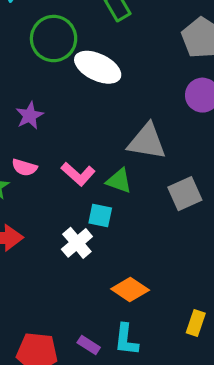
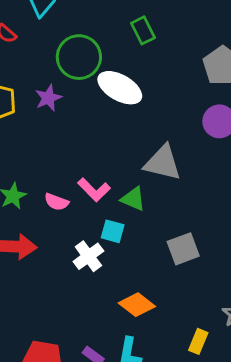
purple star: (30, 116) -> (48, 98), moved
pink semicircle: (24, 167) -> (56, 202), moved
gray square: (185, 194) -> (183, 249), moved

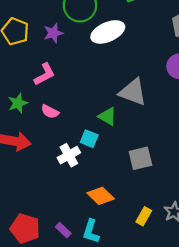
white ellipse: (120, 88) -> (108, 32), turned -60
pink L-shape: (94, 190) -> (45, 74), moved, turned -80
yellow rectangle: (198, 341) -> (144, 216), moved

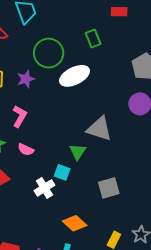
pink L-shape: (45, 74) -> (20, 116), turned -30
green triangle: (108, 116) -> (78, 152), turned 36

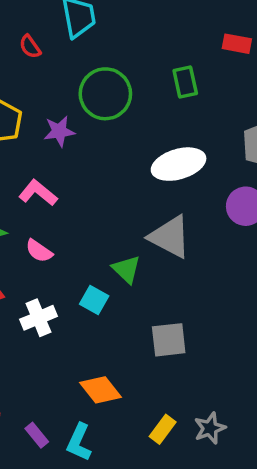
white ellipse: (75, 76) -> (179, 164), moved
pink L-shape: (20, 116) -> (38, 193), turned -90
green triangle: (78, 152) -> (126, 269), turned -30
white cross: (44, 188) -> (39, 318), moved

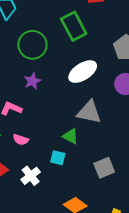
green rectangle: (185, 82) -> (74, 26), size x1.6
purple star: (59, 131) -> (32, 81), moved

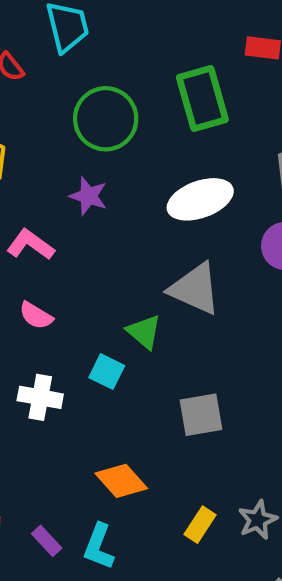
purple star: (32, 81) -> (88, 196), turned 30
white cross: (31, 176) -> (40, 397), turned 36

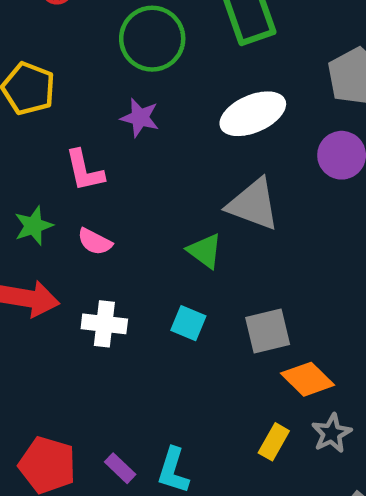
pink L-shape: (30, 245) -> (85, 170), turned -135
cyan square: (107, 372) -> (188, 323), moved
orange diamond: (121, 481) -> (307, 379), moved

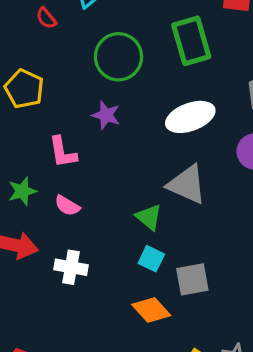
cyan square: (188, 323) -> (151, 259), moved
orange diamond: (307, 379) -> (151, 310), moved

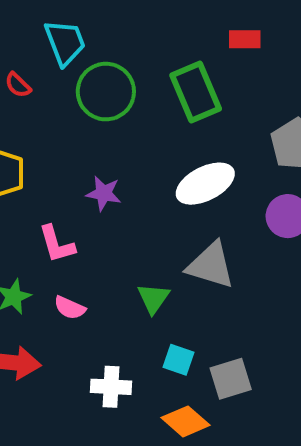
green circle: (118, 57) -> (106, 92), moved
green triangle: (149, 217) -> (153, 298), moved, turned 32
white cross: (71, 267) -> (111, 387), moved

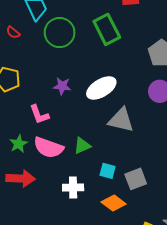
white ellipse: (205, 184) -> (101, 88), moved
green triangle: (153, 298) -> (82, 146), moved, turned 36
pink semicircle: (70, 308) -> (48, 148), size x1.8

